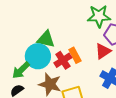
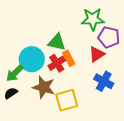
green triangle: (46, 39) -> (57, 42), moved

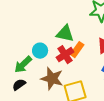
orange rectangle: (69, 58) -> (77, 50), turned 63
cyan circle: (32, 59) -> (40, 51), size x0.6

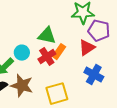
brown star: (52, 79) -> (22, 86), moved

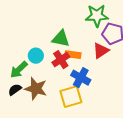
orange rectangle: (59, 52) -> (73, 55), turned 63
blue cross: (94, 75) -> (81, 78), moved

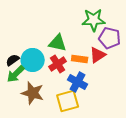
orange rectangle: (73, 55) -> (80, 59), moved
cyan circle: (36, 56) -> (33, 60), size x1.5
black semicircle: (15, 90) -> (13, 60), moved

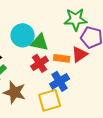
cyan circle: (33, 60) -> (23, 35), moved
blue cross: (78, 82) -> (60, 81), turned 30

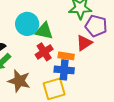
orange rectangle: (62, 58) -> (66, 56), moved
blue cross: (60, 81) -> (64, 70), turned 36

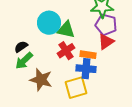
purple pentagon: (96, 26) -> (106, 25), moved

